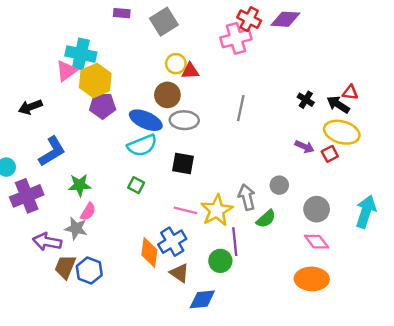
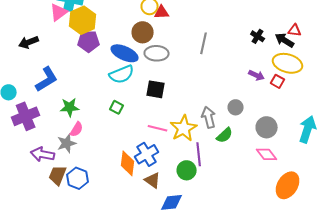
red square: (330, 154) -> (278, 81), turned -32
gray star: (76, 228) -> (67, 143), turned -30
orange ellipse: (312, 279) -> (288, 185), moved, turned -60

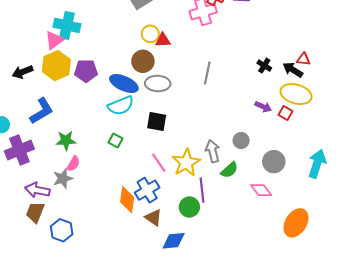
yellow hexagon: (83, 20) -> (56, 66), moved
pink line: (158, 128) -> (159, 163), turned 42
pink diamond: (267, 154) -> (261, 190), moved
brown trapezoid: (58, 175) -> (35, 212), moved
blue hexagon: (78, 178) -> (62, 230), moved

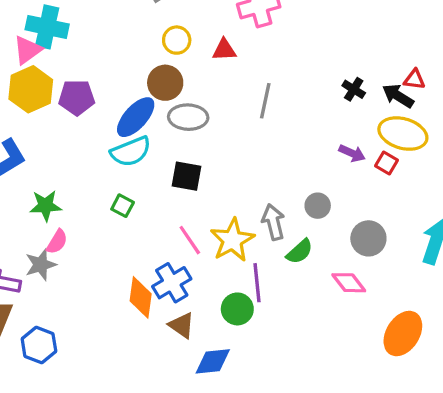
red triangle: (163, 40) -> (224, 50), moved
blue ellipse: (124, 83) -> (136, 117), turned -72

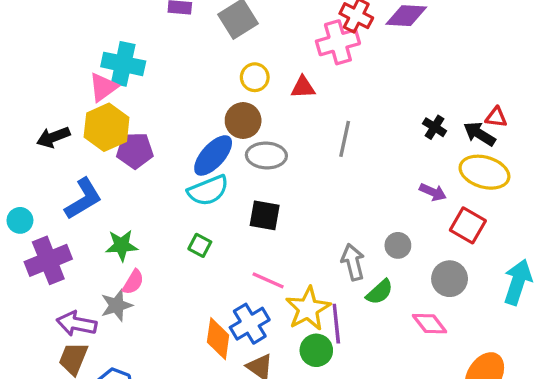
purple pentagon: (77, 97) -> (135, 150), moved
red square: (386, 163) -> (468, 225), moved, size x1.5
pink line: (190, 240) -> (268, 280), turned -32
yellow star: (232, 240) -> (308, 309), moved

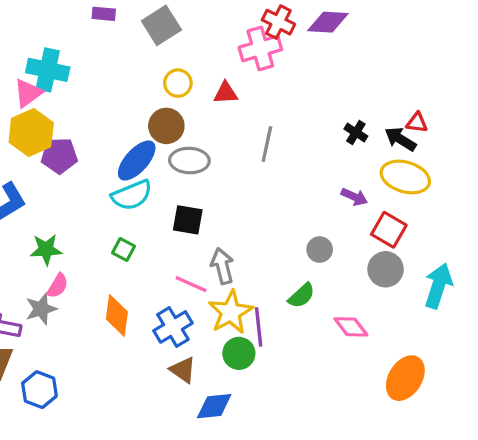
gray arrow: (353, 262) -> (222, 266), moved
gray circle: (450, 279) -> (386, 269), moved
orange diamond: (218, 339) -> (117, 315), moved

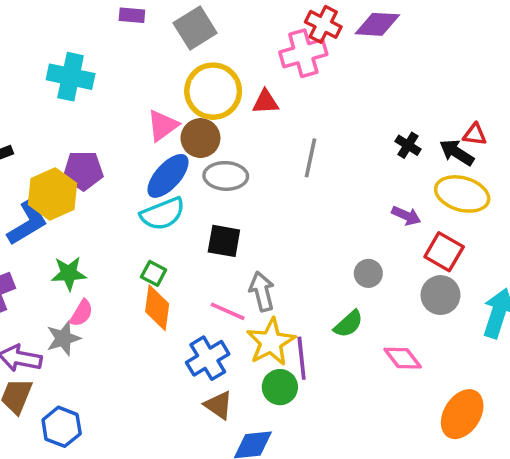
yellow circle: (178, 83) -> (213, 91), size x1.8
pink triangle: (28, 93) -> (163, 125), moved
yellow hexagon: (31, 133) -> (53, 194), moved
orange diamond: (117, 315) -> (157, 308), moved

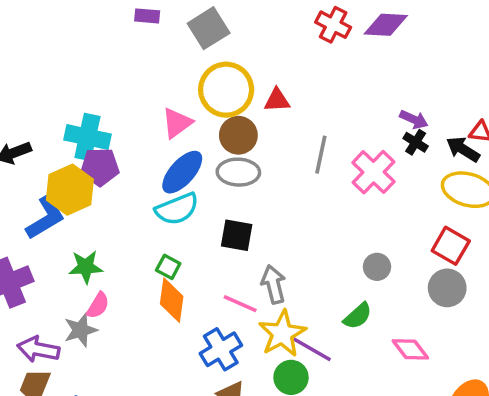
pink cross: (303, 53) -> (373, 172), moved, turned -30
cyan cross: (71, 77) -> (87, 137), moved
brown circle: (200, 138) -> (238, 135), moved
purple arrow: (406, 216) -> (414, 119), moved
purple line: (302, 358) -> (312, 349), turned -54

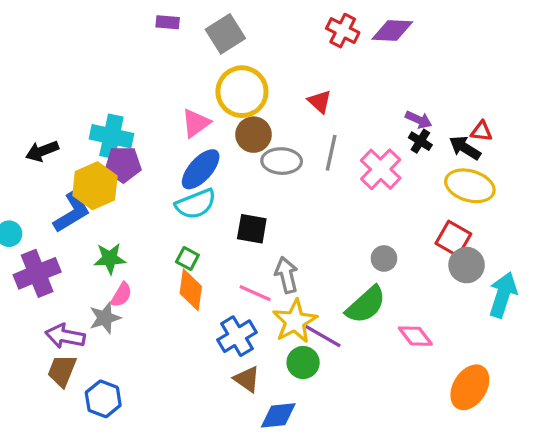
red triangle: (277, 100) -> (320, 102), moved, turned 45
gray ellipse: (238, 172) -> (282, 161), moved
gray circle: (447, 288) -> (467, 265), moved
green semicircle: (358, 316) -> (366, 305), size x1.5

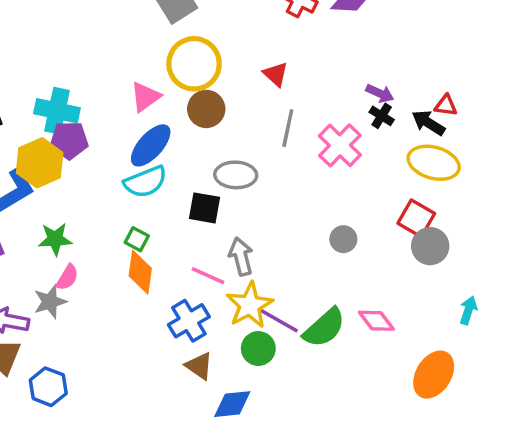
gray ellipse: (282, 161) -> (236, 175), moved
cyan arrow: (503, 295) -> (468, 310), moved, size x0.6
green semicircle: (366, 305) -> (324, 328), moved

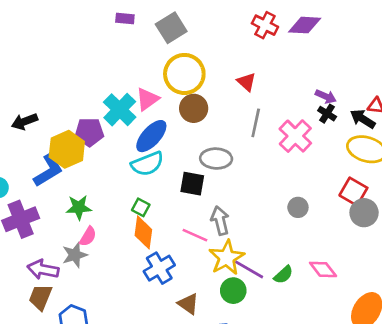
cyan cross: (57, 111) -> (120, 110), moved, turned 32
blue cross: (189, 321) -> (159, 268), moved
green semicircle: (324, 328) -> (283, 275), size x0.6

